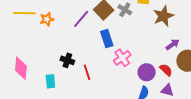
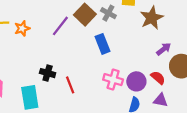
blue rectangle: (107, 39) -> (103, 44), moved
pink cross: (122, 58) -> (113, 80), moved, turned -36
cyan rectangle: (50, 81) -> (30, 97), size x1.5

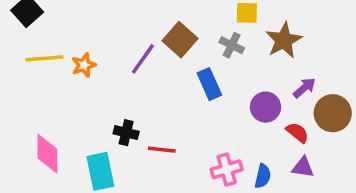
gray cross: (108, 13) -> (232, 45), moved
pink cross: (113, 80) -> (227, 169), moved, turned -30
purple circle: (136, 81) -> (266, 107), moved
red line: (70, 85) -> (162, 150), turned -60

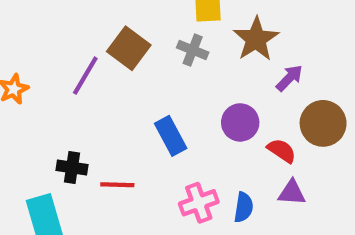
blue rectangle: (209, 84) -> (171, 136), moved
purple arrow: (304, 88) -> (289, 78), moved

